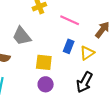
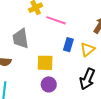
pink line: (70, 20) -> (56, 20), moved
gray trapezoid: (22, 36) -> (21, 39), turned 35

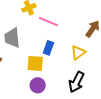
blue rectangle: (68, 45) -> (48, 48), moved

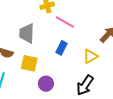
yellow square: (35, 63) -> (29, 63), moved

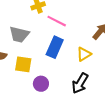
gray trapezoid: (27, 33) -> (19, 34), turned -75
blue rectangle: (62, 48) -> (55, 47), size x1.5

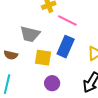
yellow square: (23, 64) -> (43, 58), moved

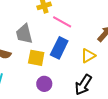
gray trapezoid: (30, 34) -> (24, 34), turned 60

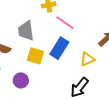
purple circle: (44, 84) -> (21, 80), moved

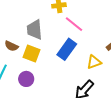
yellow square: (35, 56) -> (32, 53), moved

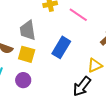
pink line: (74, 24) -> (78, 15), moved
yellow triangle: (94, 62) -> (95, 65), moved

